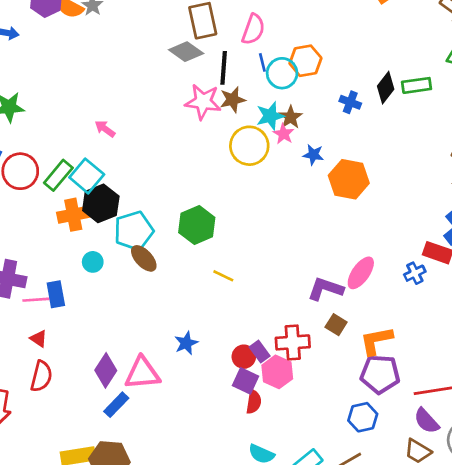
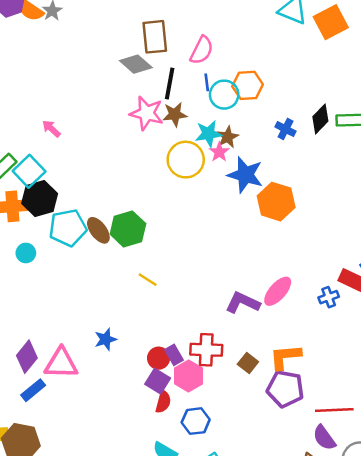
blue star: (313, 155) -> (245, 175), size x1.8
brown ellipse: (144, 258) -> (98, 230), moved
brown square: (336, 325) -> (248, 363), moved
blue hexagon: (363, 417) -> (196, 421), moved

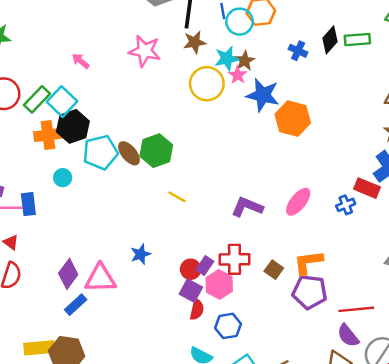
pink star: (147, 113) -> (145, 51), moved
purple L-shape: (243, 303) -> (247, 207), moved
purple rectangle: (174, 355) -> (205, 266), turned 66

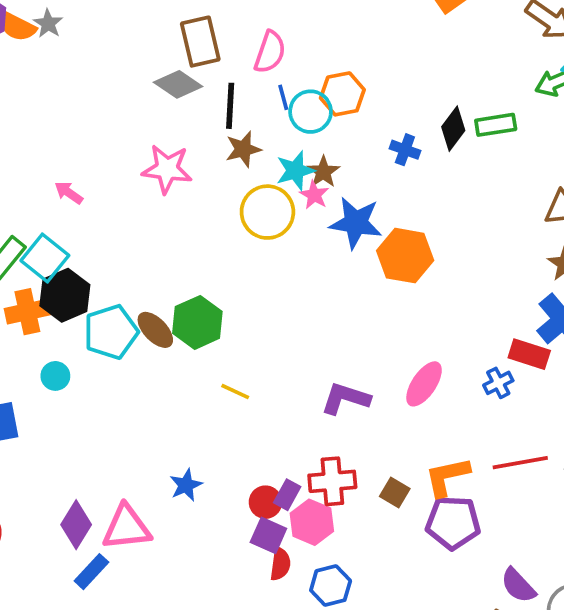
red line: (356, 309) -> (520, 463), moved

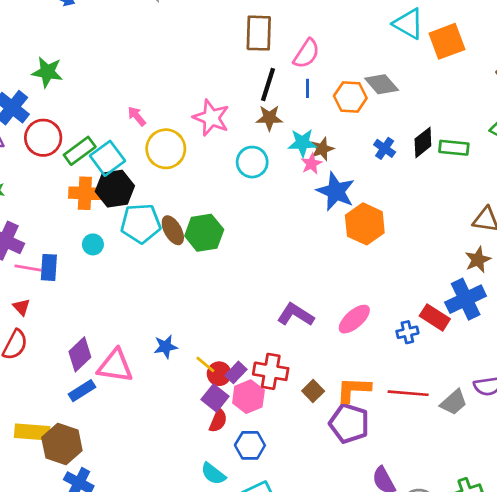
gray diamond: (178, 84) -> (382, 84), moved
cyan circle: (311, 112) -> (252, 162), moved
yellow circle: (267, 212) -> (166, 149), moved
yellow line: (235, 392) -> (205, 364), moved

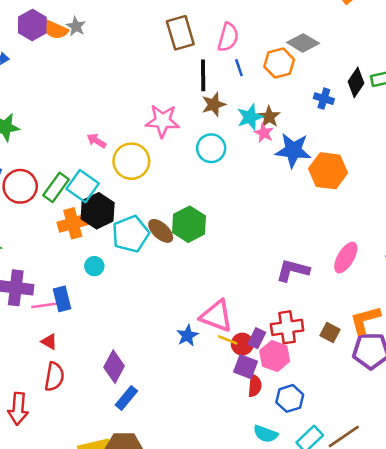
pink triangle: (115, 366) -> (216, 316), moved, turned 30

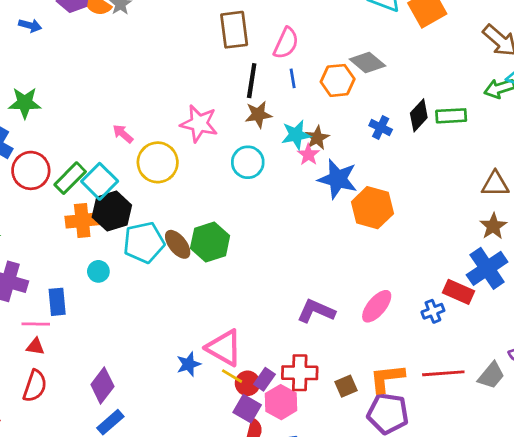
pink line: (44, 305) -> (36, 324), moved
brown square: (330, 333) -> (346, 386), turned 30
red triangle: (49, 342) -> (35, 347), turned -30

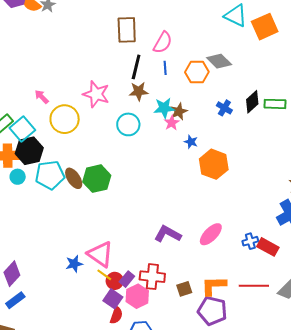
blue star: (338, 179) -> (191, 142), size x0.5
cyan circle: (98, 271) -> (18, 177), moved
red rectangle: (459, 292) -> (268, 247), moved

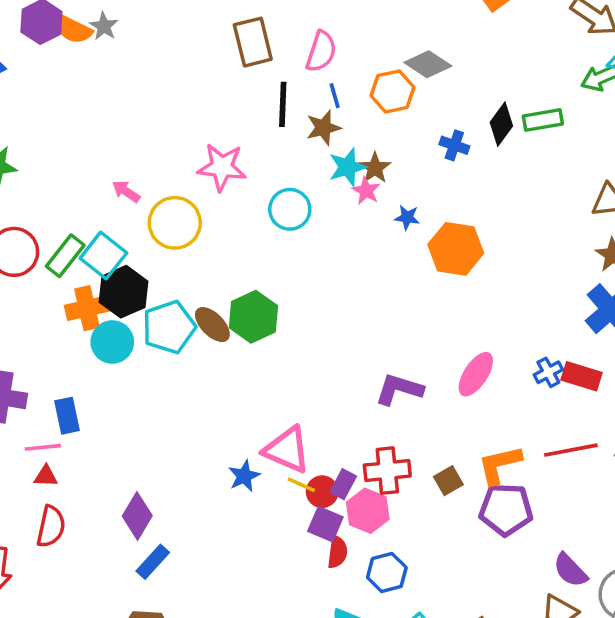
brown star: (139, 91) -> (323, 128), moved
cyan circle: (18, 177) -> (112, 342), size x1.5

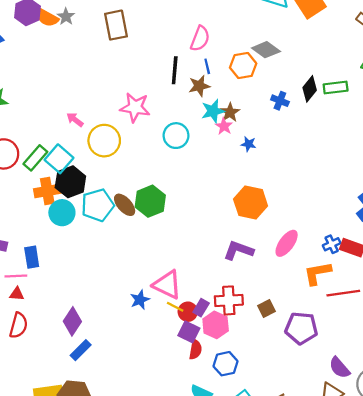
brown rectangle: (253, 42) -> (116, 25), moved
orange hexagon: (456, 249) -> (251, 202), moved
orange L-shape: (500, 465) -> (317, 273), moved

